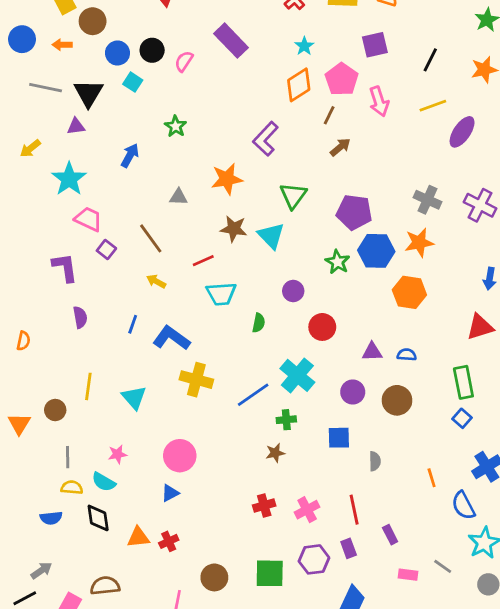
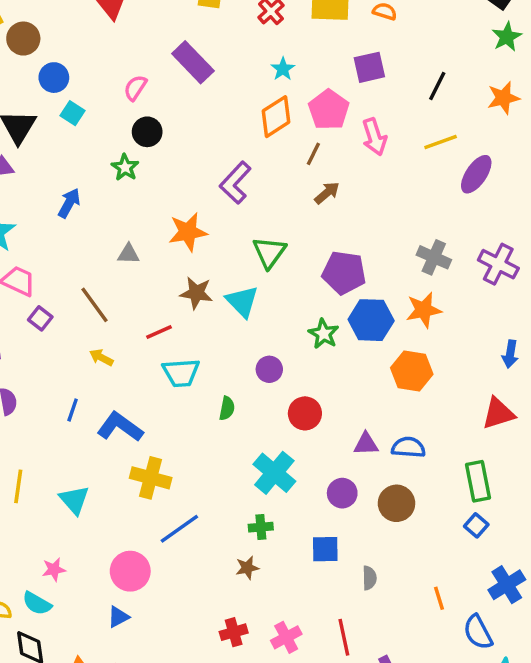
black circle: (152, 50) -> (147, 132), moved
blue semicircle: (407, 355) -> (408, 447), size x1.4
blue line: (253, 395) -> (179, 529), moved

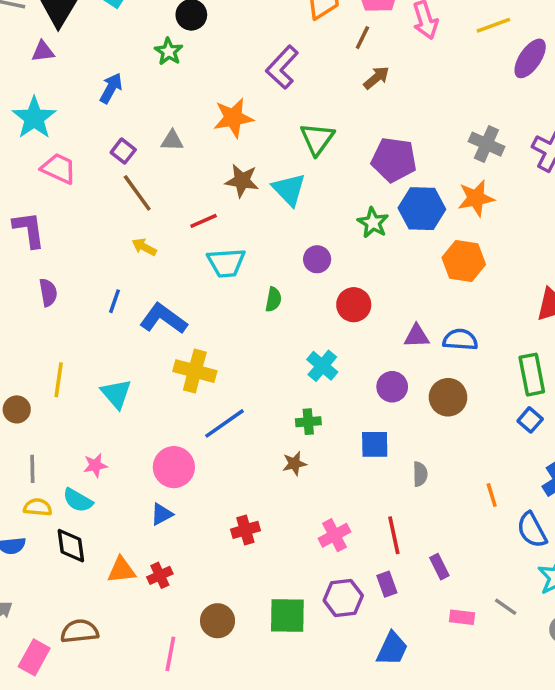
purple square: (40, 318) -> (123, 151), moved
cyan cross: (274, 473) -> (322, 366), size x0.7
red cross: (234, 632) -> (245, 530), moved

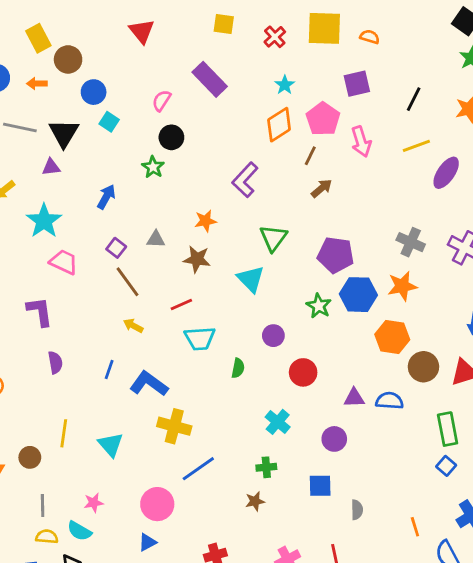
orange star: (233, 118) -> (205, 221), size x0.7
brown star: (242, 181) -> (197, 259), moved
brown circle: (448, 397) -> (423, 367), moved

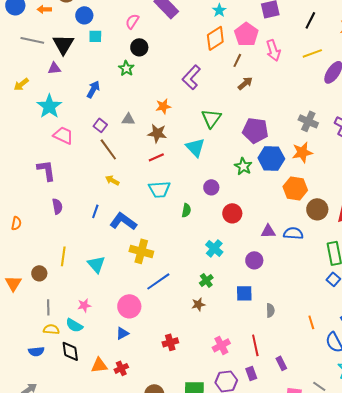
cyan square: (109, 122) -> (95, 36), turned -32
red line: (181, 304) -> (156, 157), moved
green cross: (266, 467) -> (206, 280), turned -32

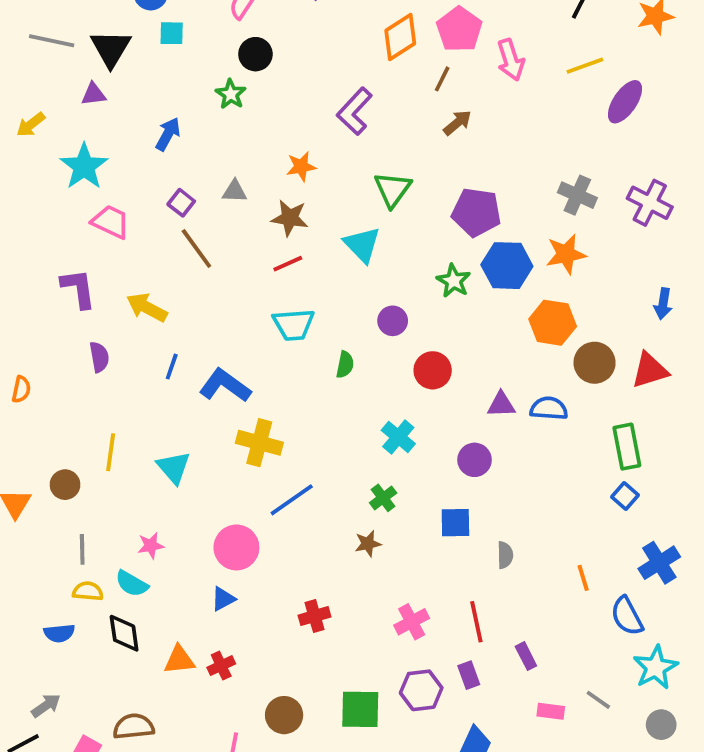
yellow arrow: (112, 180) -> (147, 307), moved, size x1.5

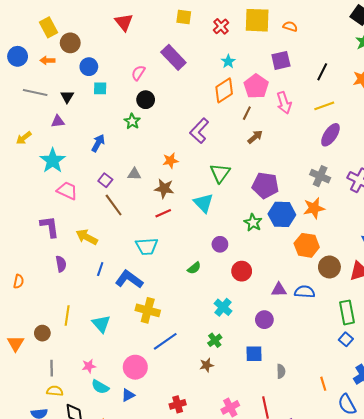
black triangle: (111, 48) -> (67, 97), size x0.6
purple ellipse: (625, 102) -> (330, 135), moved
cyan trapezoid: (294, 325) -> (147, 246), moved
green semicircle: (345, 365) -> (194, 268), turned 40
cyan semicircle: (132, 584) -> (100, 387), moved

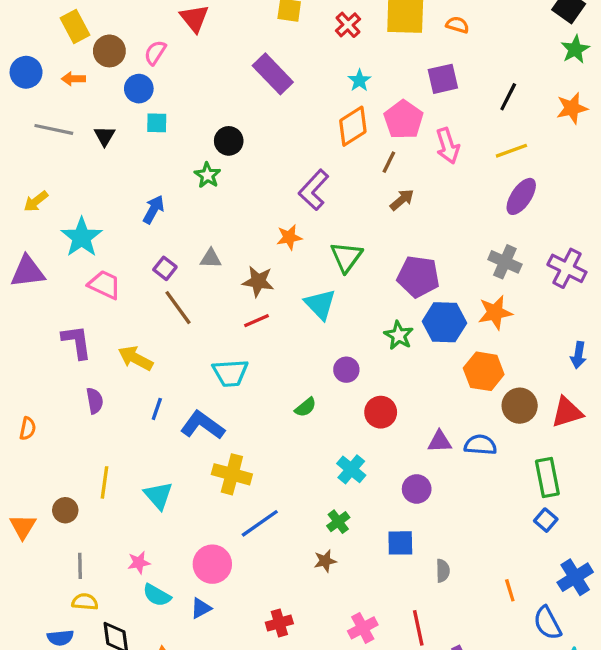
pink semicircle: (138, 73) -> (155, 53), moved
purple triangle: (58, 121) -> (28, 272), moved, size x1.6
orange star: (170, 161) -> (289, 237), moved

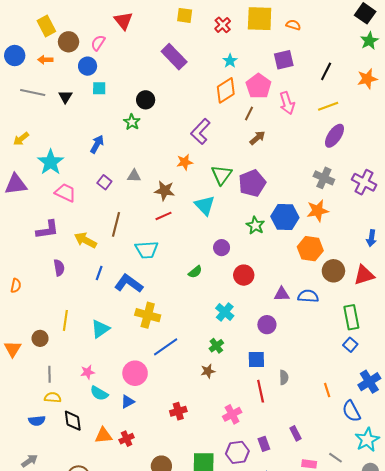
purple pentagon: (418, 277) -> (252, 183), moved, turned -30
brown line: (178, 308) -> (116, 224), moved, turned 50
purple L-shape: (77, 342) -> (47, 230), turned 90
cyan triangle: (158, 496) -> (100, 329), turned 36
red line: (418, 628) -> (261, 391), moved

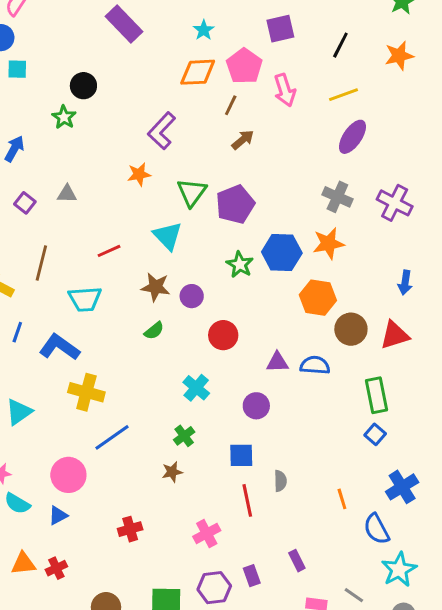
orange diamond: (226, 90) -> (198, 72), turned 30
brown star: (165, 191) -> (156, 287), moved

